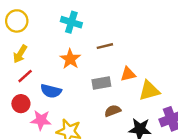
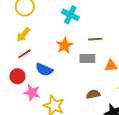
gray rectangle: (101, 83) -> (87, 59), moved

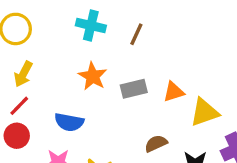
brown line: (95, 39) -> (136, 34), moved, turned -48
red line: (25, 54) -> (19, 106), moved
red circle: (17, 76) -> (17, 136), moved

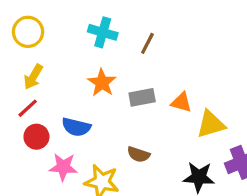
orange triangle: (174, 92) -> (181, 102), turned 30
red circle: (17, 136) -> (36, 137), moved
brown semicircle: (156, 143) -> (139, 154), moved, turned -140

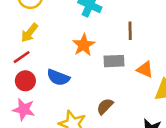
brown line: (147, 43) -> (130, 31), moved, turned -36
brown semicircle: (139, 154) -> (105, 106), turned 108
pink star: (63, 167) -> (24, 109), moved

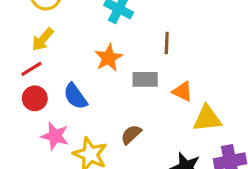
blue semicircle: (58, 77) -> (75, 96), turned 30
pink star: (24, 109) -> (55, 136), moved

